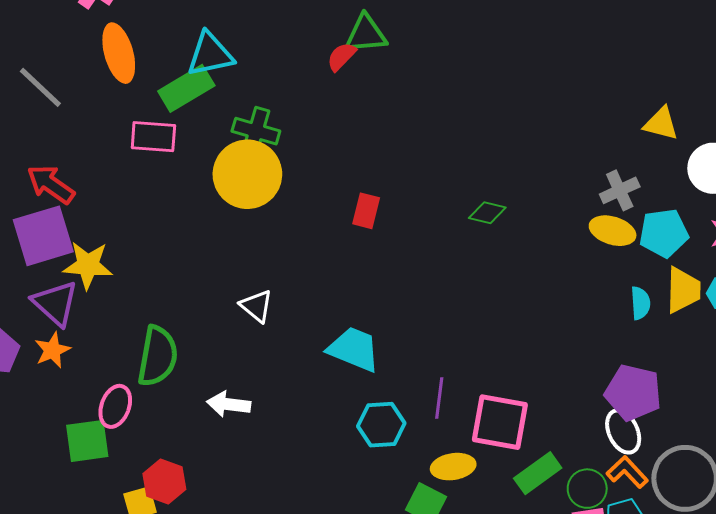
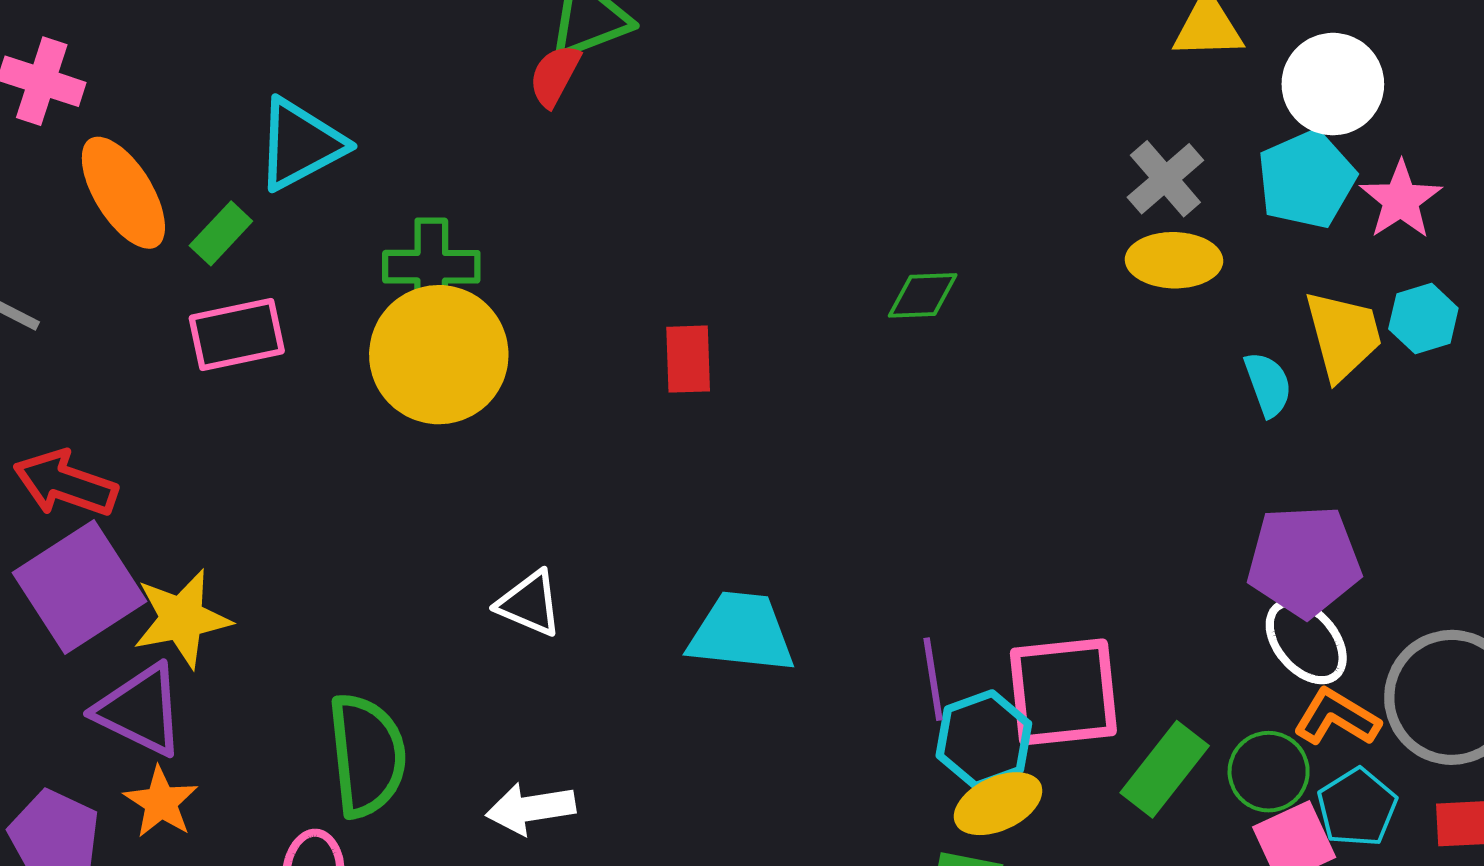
green rectangle: (186, 88) -> (221, 233), moved, size x0.6
cyan pentagon: (664, 233) -> (1306, 179), moved
cyan hexagon: (381, 425) -> (984, 740), moved

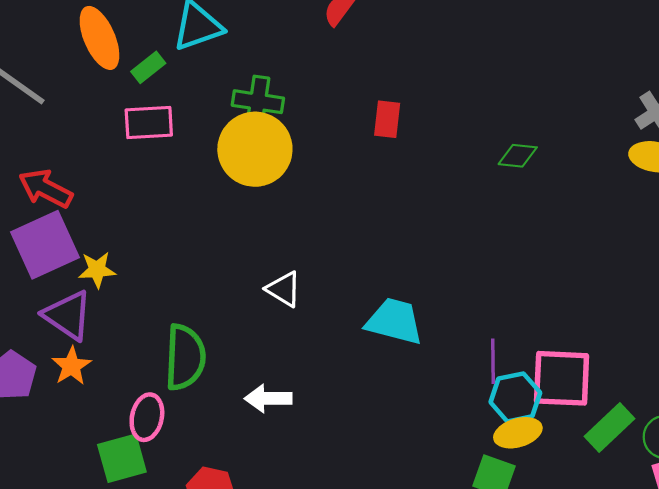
red rectangle: (688, 359) -> (387, 119), moved
yellow star: (182, 619) -> (97, 270), size x0.7

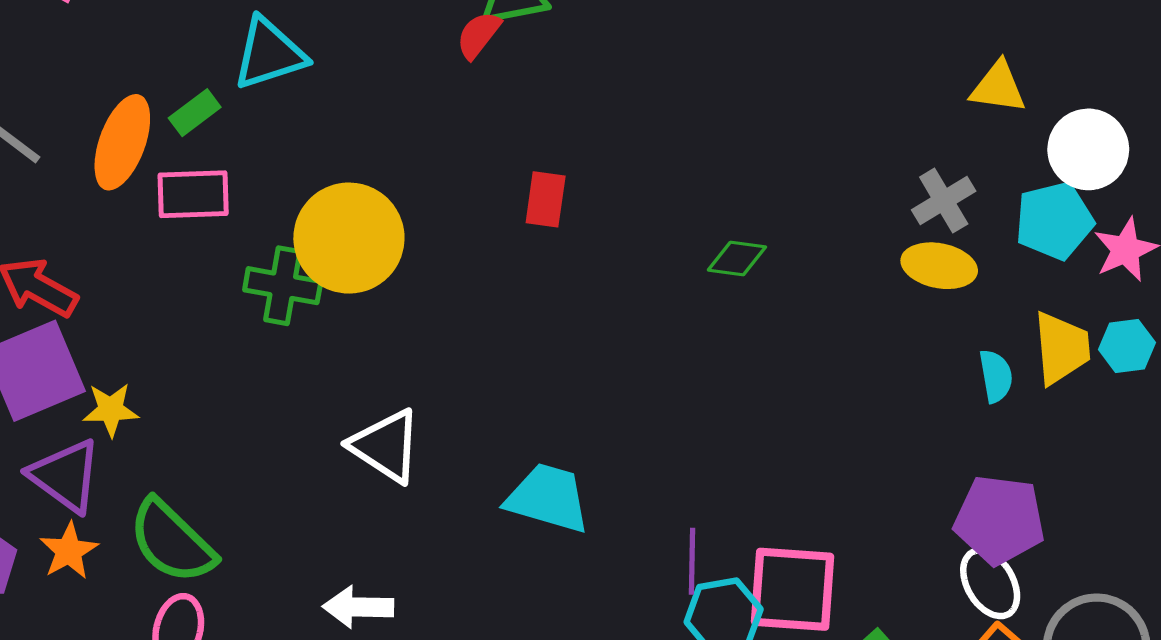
orange ellipse: (99, 38) -> (122, 142), moved, turned 42
green cross: (258, 102) -> (283, 286), moved
white triangle: (284, 289) -> (386, 446), size x1.4
green semicircle: (185, 357) -> (172, 541), moved, turned 130

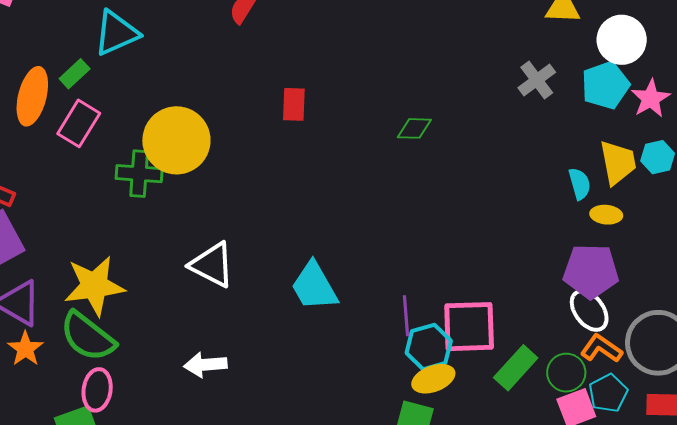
pink rectangle: (193, 194) -> (79, 123), turned -51
yellow ellipse: (939, 266) -> (606, 215), moved, size x0.7
yellow star: (111, 410) -> (94, 286), moved, size x1.8
cyan trapezoid: (548, 498) -> (314, 286), turned -130

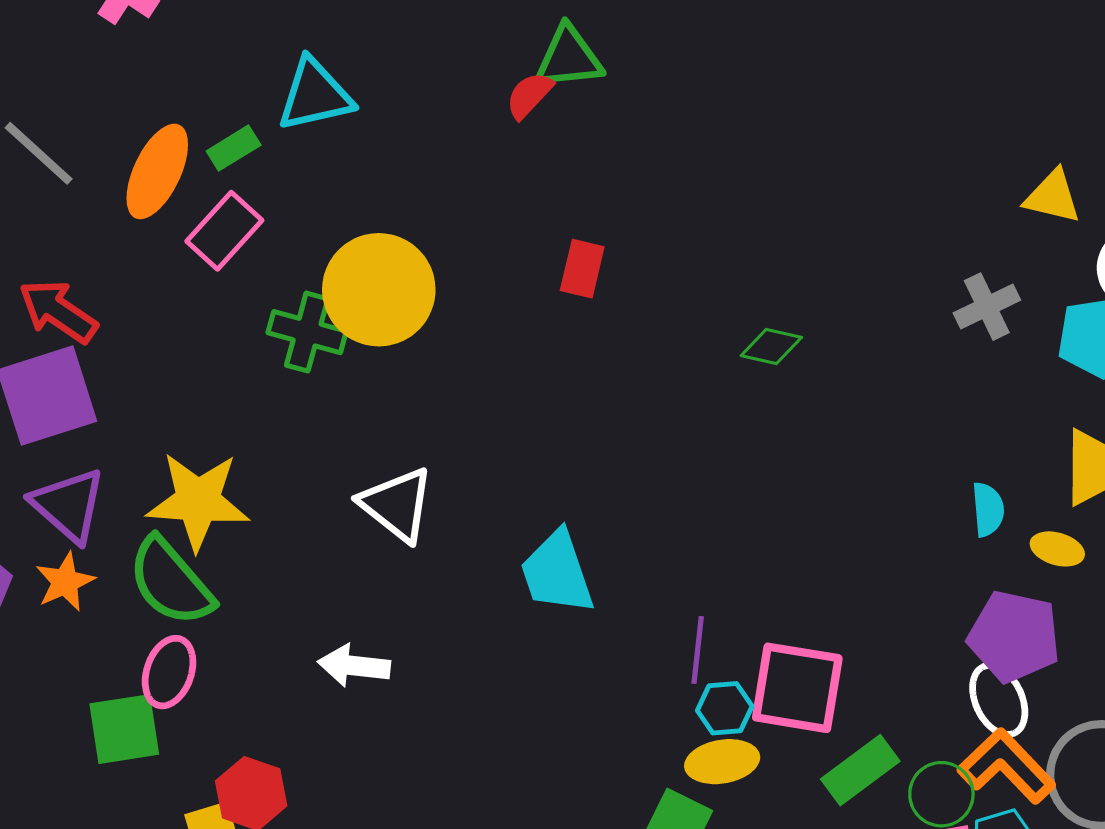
cyan semicircle: (580, 184) -> (988, 509), moved
cyan hexagon: (429, 347) -> (725, 708), size x0.7
orange L-shape: (601, 349) -> (1006, 766), size x1.4

